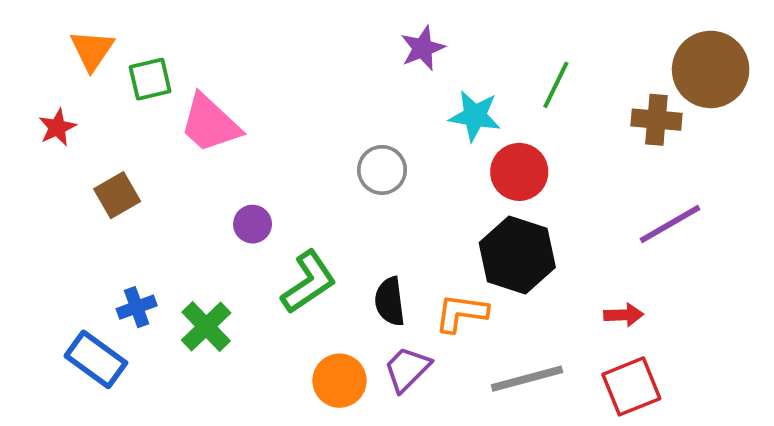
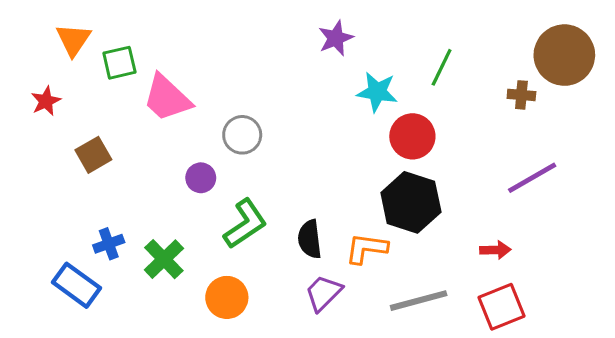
brown cross: (656, 120) -> (521, 95), size x0.7
gray circle: (382, 170) -> (242, 135), moved
orange circle: (339, 381) -> (227, 297), moved

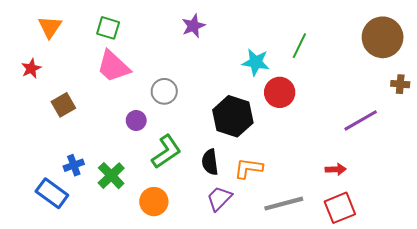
purple star: (336, 38) -> (193, 26), moved
green square: (119, 63) -> (108, 28), moved, turned 30
brown cross: (521, 95) -> (400, 84), moved
black hexagon: (411, 202) -> (233, 116), moved

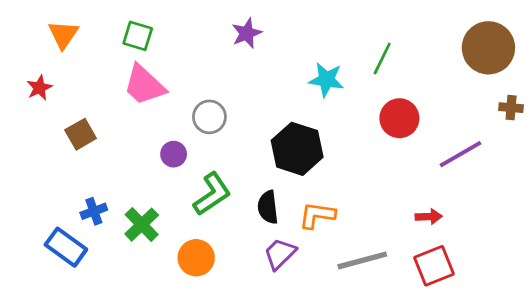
red circle: (280, 92) -> (399, 118), moved

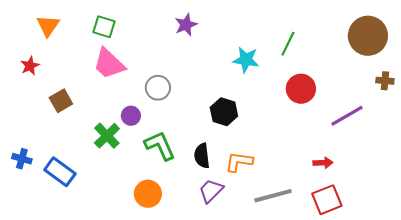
black hexagon: (297, 149) -> (224, 112), size x0.7
green L-shape: (212, 194) -> (160, 146), turned -80
blue cross: (94, 211) -> (22, 159), moved, turned 36
green cross: (142, 225) -> (107, 136), moved
blue rectangle: (66, 247) -> (60, 172), moved

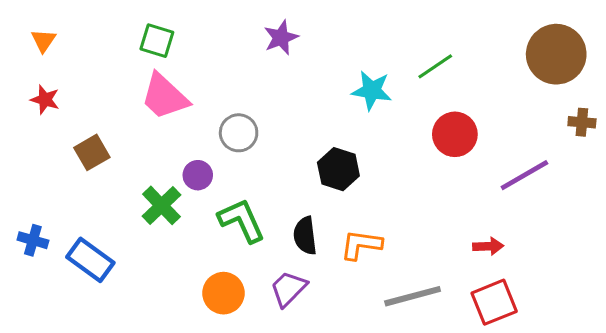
orange triangle: (48, 26) -> (44, 41), moved, size x0.7
green line: (288, 44) -> (435, 66), turned 30
red star: (30, 66) -> (45, 100), turned -30
purple trapezoid: (211, 191) -> (289, 289), moved

